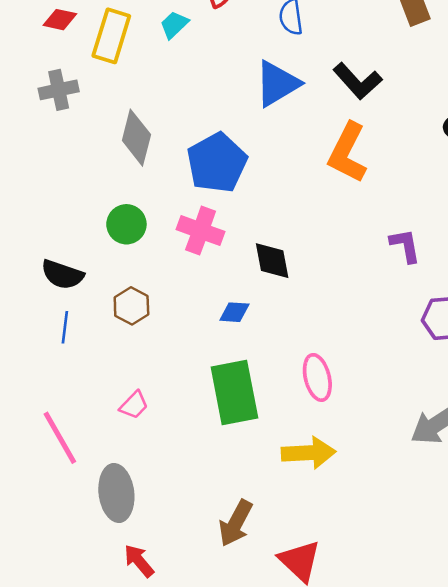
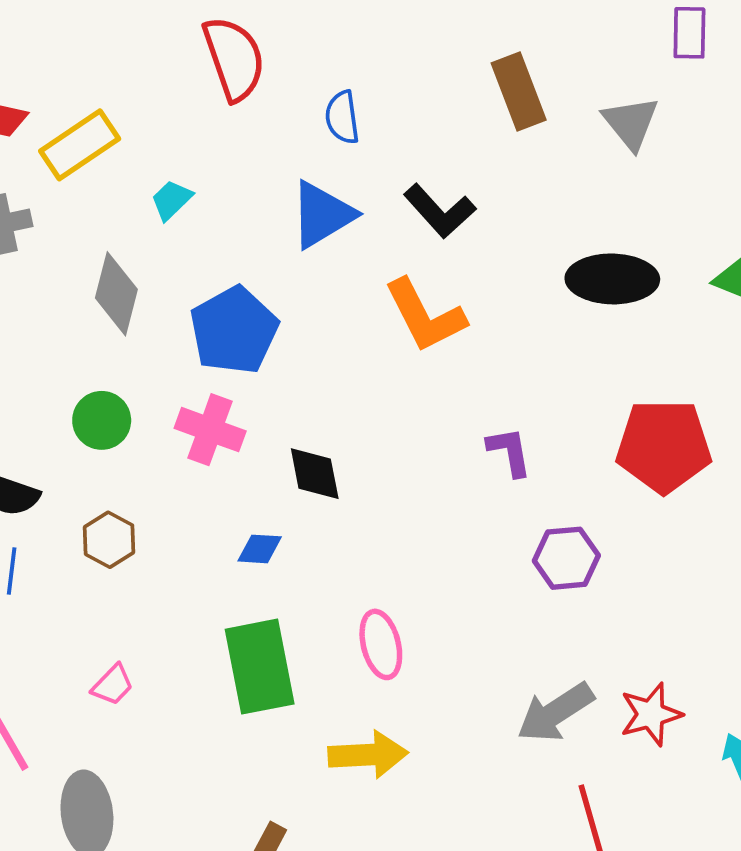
cyan trapezoid: (174, 25) -> (171, 200), moved
yellow rectangle: (111, 36) -> (80, 145), turned 39
orange L-shape: (347, 153) -> (425, 316), turned -54

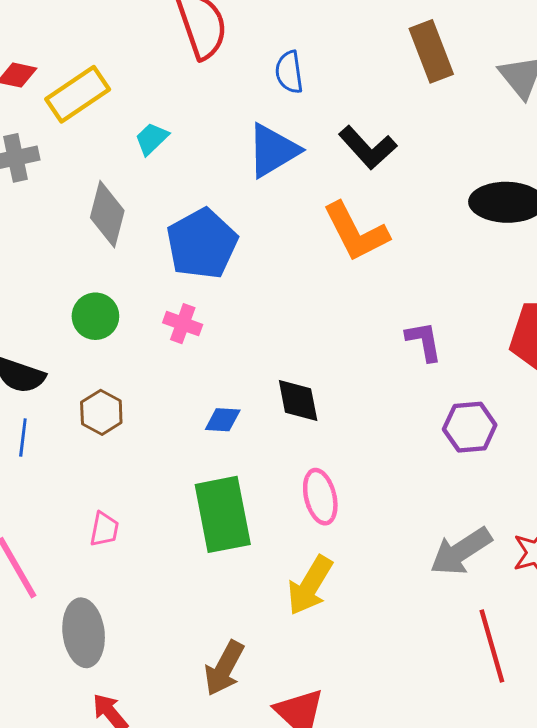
pink cross: (210, 430) -> (183, 324), size x0.7
black diamond: (315, 474) -> (298, 400), moved
pink trapezoid: (113, 685) -> (104, 529), turned -33
yellow arrow: (368, 755) -> (310, 585), turned 124

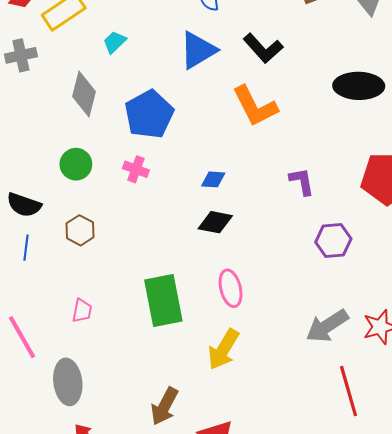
black diamond: (298, 400) -> (215, 222), turned -68
blue diamond: (223, 420) -> (213, 179), moved

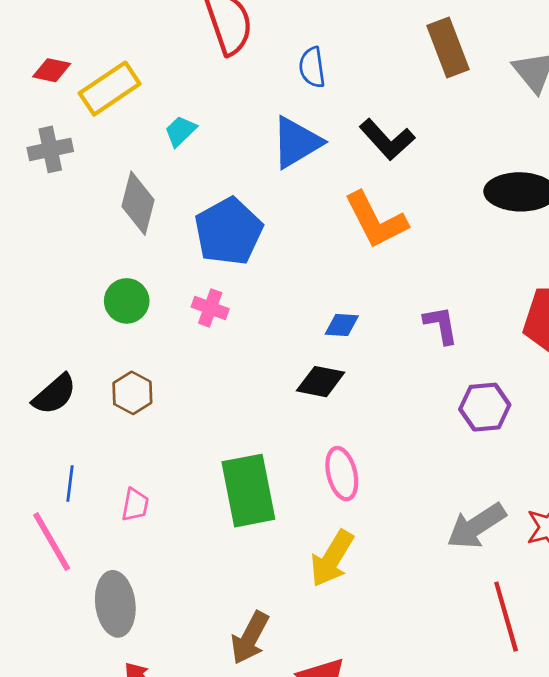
blue diamond: (213, 179) -> (342, 325), moved
black semicircle: (24, 205) -> (54, 394), moved, turned -60
blue line: (26, 248) -> (70, 483), moved

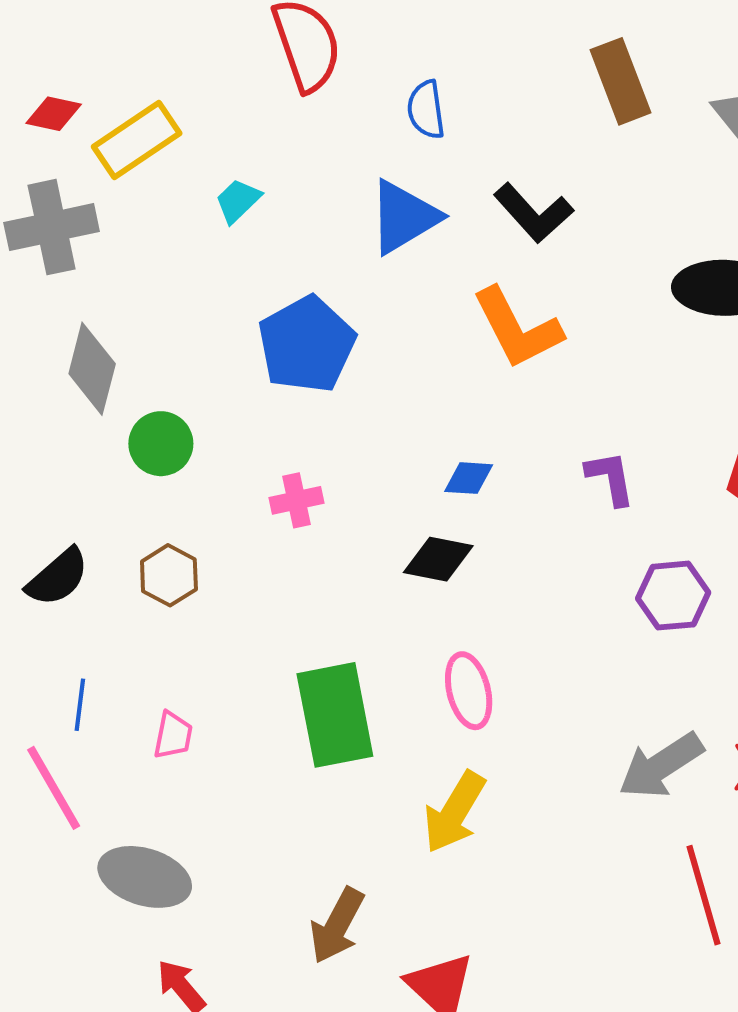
gray cross: (50, 149) -> (52, 227), size x1.4
gray diamond: (138, 203) -> (92, 369), moved
pink cross: (210, 308) -> (297, 500), moved, turned -32
gray ellipse: (115, 604) -> (145, 877), turned -66

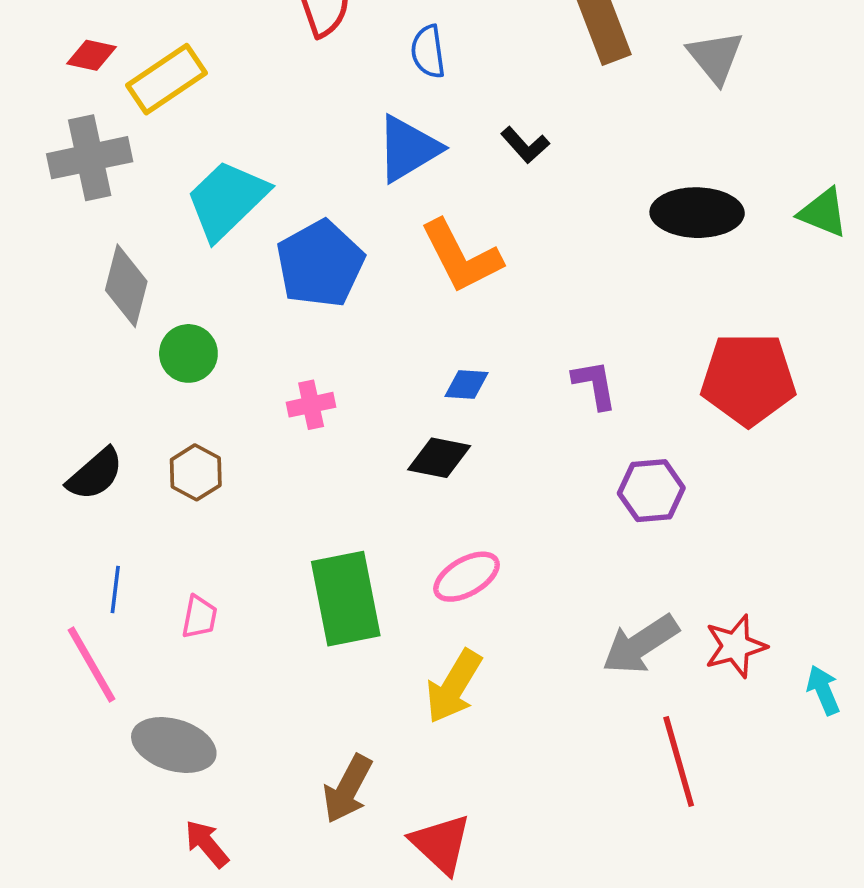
cyan trapezoid: (238, 201) -> (227, 200), moved, size x2.0
black L-shape: (533, 213) -> (525, 145), size x0.7
orange L-shape: (517, 328) -> (461, 257), moved
pink ellipse: (469, 691) -> (467, 577), turned 74

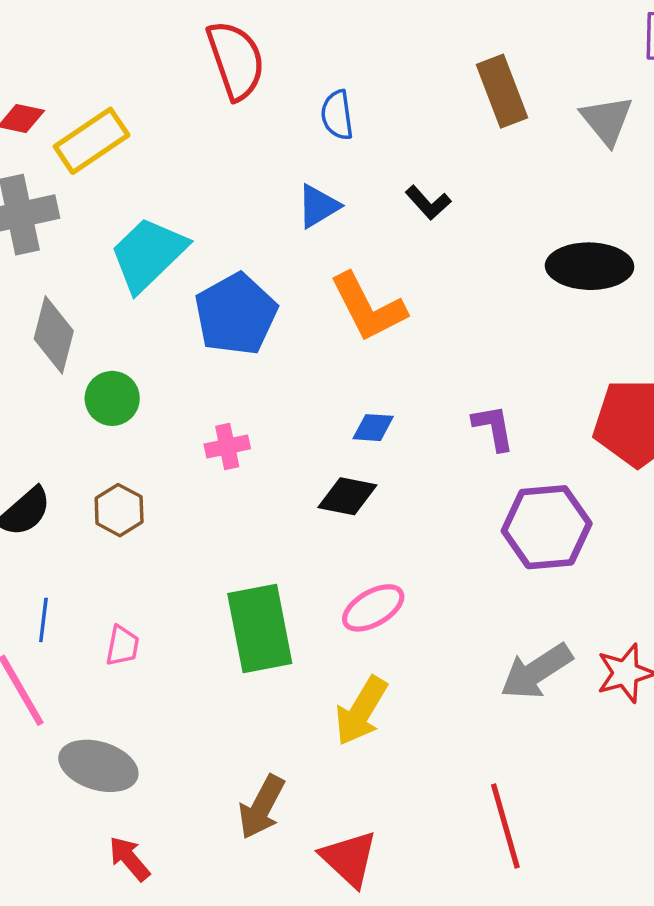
blue triangle: (408, 149) -> (318, 206), size x0.7
purple hexagon: (651, 491) -> (547, 527), size x1.4
red line: (679, 761) -> (505, 826), moved

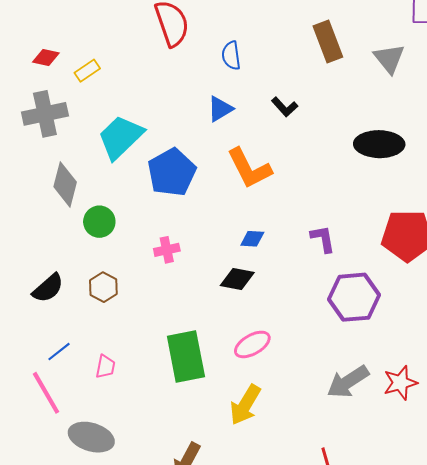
yellow rectangle: (92, 141) -> (87, 71), size x0.6
blue line: (43, 620) -> (59, 352), turned 45

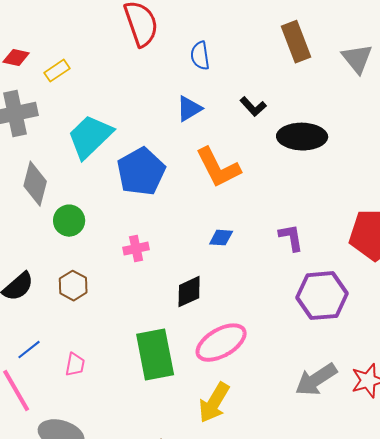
black ellipse: (379, 144) -> (302, 137), moved
black diamond: (237, 279) -> (189, 292), moved, turned -36
pink ellipse: (252, 344) -> (221, 343), size x1.4

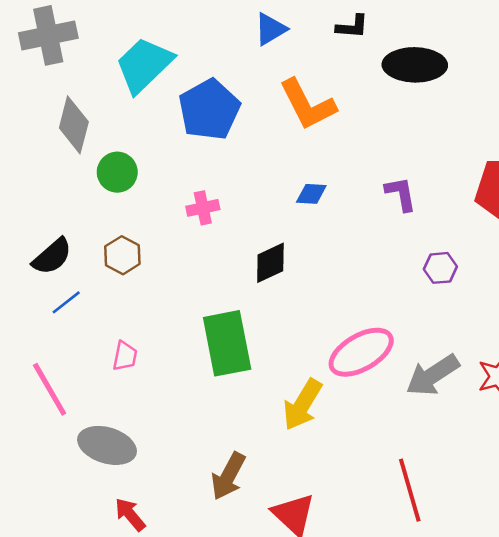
black L-shape: (253, 107) -> (352, 27), turned -44
purple hexagon: (322, 296) -> (440, 268), size x0.5
pink ellipse: (221, 343) -> (361, 352), moved
blue line: (29, 350) -> (66, 302), moved

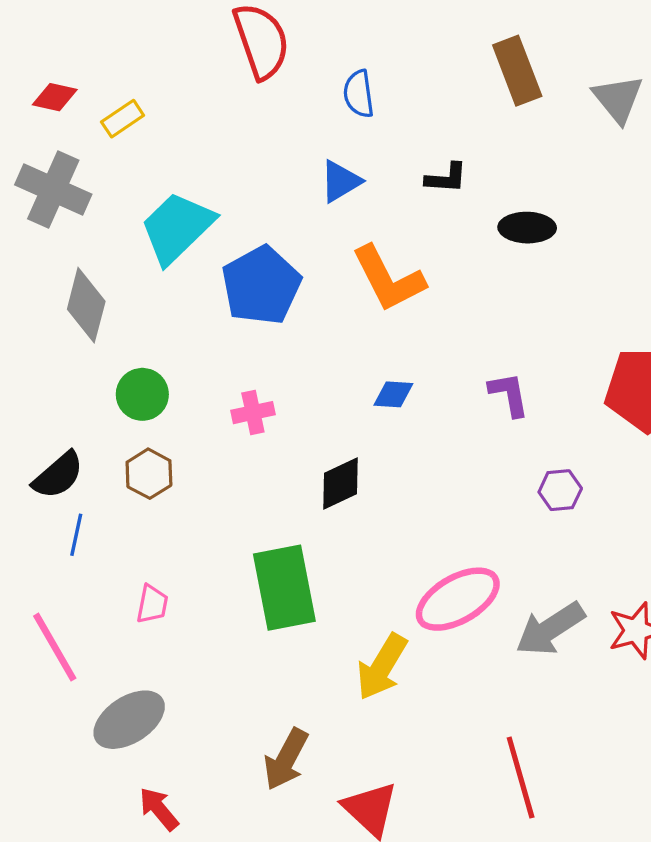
gray cross: (48, 35) -> (53, 190), turned 36
black ellipse: (415, 65) -> (527, 228), size x0.7
green circle: (117, 172) -> (142, 394), moved
blue line: (66, 302) -> (76, 535), turned -40
gray ellipse: (107, 445) -> (129, 720), turned -50

